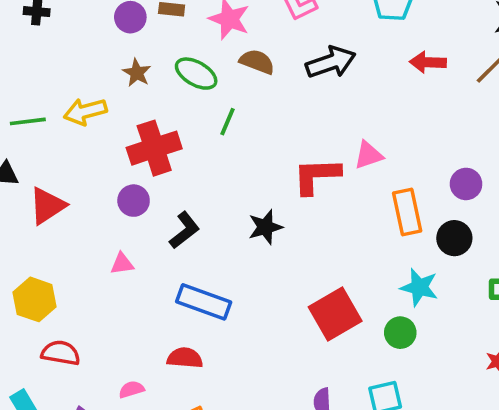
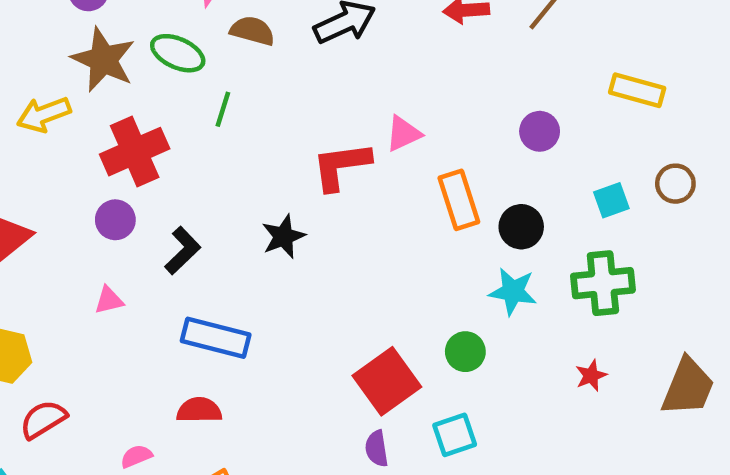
brown star: (137, 73) -> (103, 60), size x1.8
purple circle: (466, 184) -> (540, 131), moved
cyan star: (419, 287) -> (513, 291), moved
red square: (335, 314) -> (387, 381), moved
red semicircle: (61, 353) -> (43, 419), turned -36

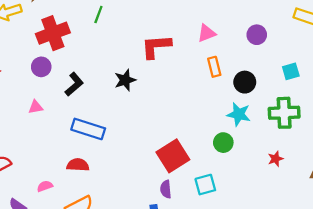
pink triangle: (403, 134) -> (207, 33), moved
orange rectangle: (459, 200) -> (214, 67), size x0.7
green circle: (465, 352) -> (223, 143), moved

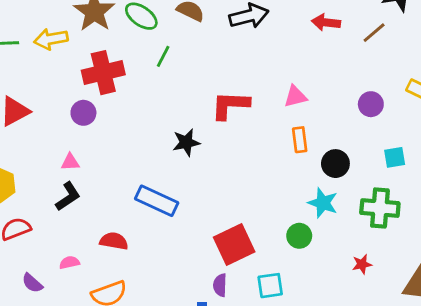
purple circle: (257, 35) -> (371, 104), moved
black L-shape: (74, 84) -> (68, 196), moved
blue rectangle: (88, 129) -> (157, 201), moved

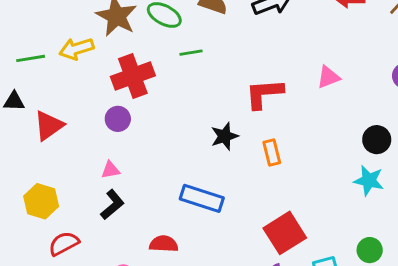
green line: (163, 56) -> (191, 53), turned 60
orange rectangle: (300, 140) -> (272, 153), moved
green circle: (299, 236) -> (370, 250), moved

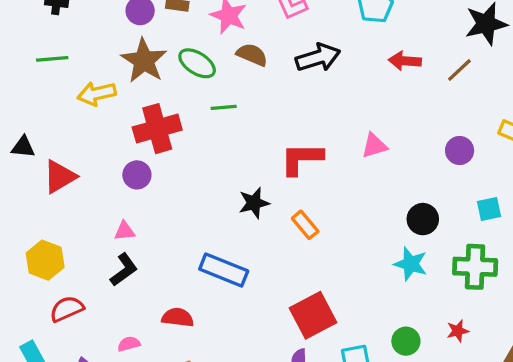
green line: (31, 58) -> (52, 59), moved
orange rectangle: (272, 153) -> (305, 225), turned -30

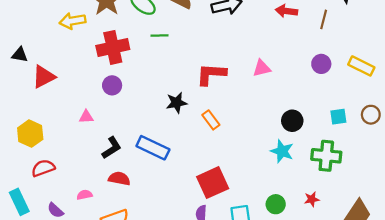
brown line: (459, 70) -> (324, 19), turned -36
purple circle: (460, 150) -> (321, 64), moved
purple circle: (137, 175) -> (112, 85), moved
black L-shape: (124, 270) -> (112, 148), moved

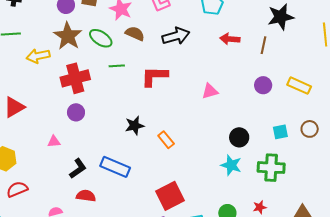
red L-shape: (211, 74) -> (154, 76), moved

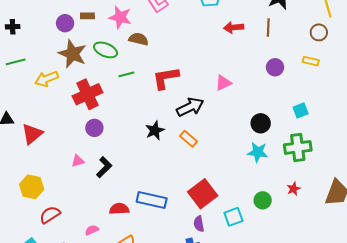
black arrow: (176, 36) -> (190, 107), moved
yellow rectangle: (299, 86) -> (311, 61), size x0.7
brown circle: (310, 129) -> (319, 32), moved
blue rectangle: (115, 167) -> (152, 200), moved
black L-shape: (78, 169) -> (104, 167), moved

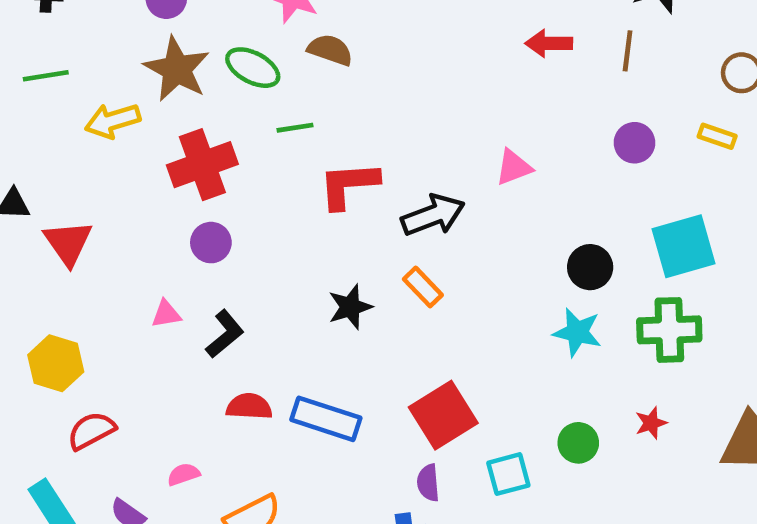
red L-shape: (166, 78) -> (349, 185), moved
cyan square: (301, 110) -> (684, 246), size x1.8
black star: (155, 130) -> (350, 307), moved
red triangle: (32, 134) -> (68, 243), turned -30
red semicircle: (119, 209) -> (249, 407), moved

